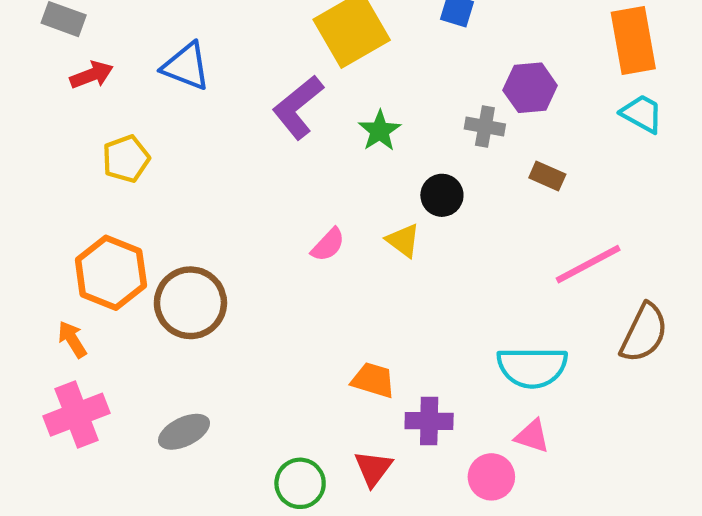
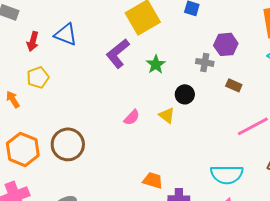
red arrow: (92, 75) -> (33, 41), moved, turned 126
orange hexagon: (111, 273) -> (23, 149), moved
orange arrow: (72, 339) -> (13, 99), moved

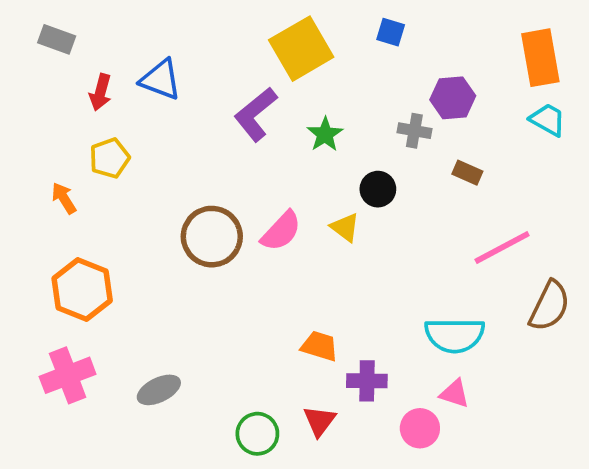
pink semicircle: (132, 117) -> (281, 231), size x1.4
brown circle: (68, 144) -> (212, 237), moved

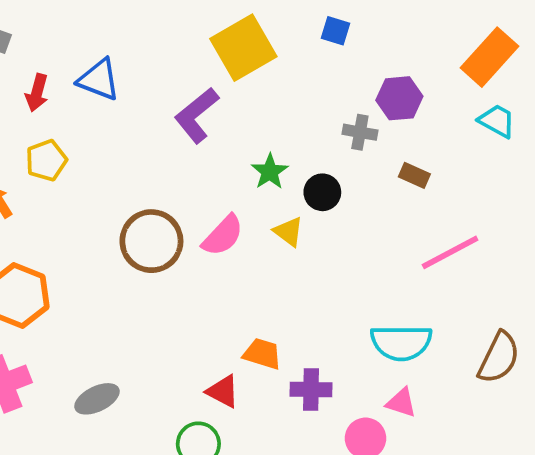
orange rectangle: (540, 58) -> (489, 57), turned 52
green star: (325, 134) -> (270, 172), moved
brown semicircle: (550, 306) -> (499, 358), moved
red triangle: (319, 421) -> (223, 391), moved, turned -39

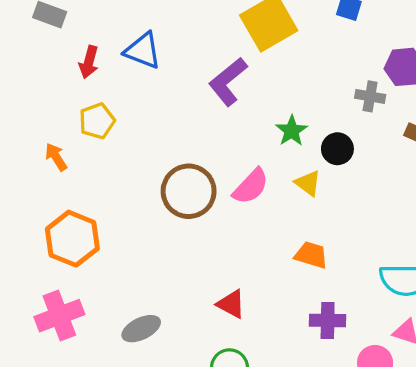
orange trapezoid: (262, 354) -> (311, 255), moved
red triangle: (223, 391) -> (231, 304), moved

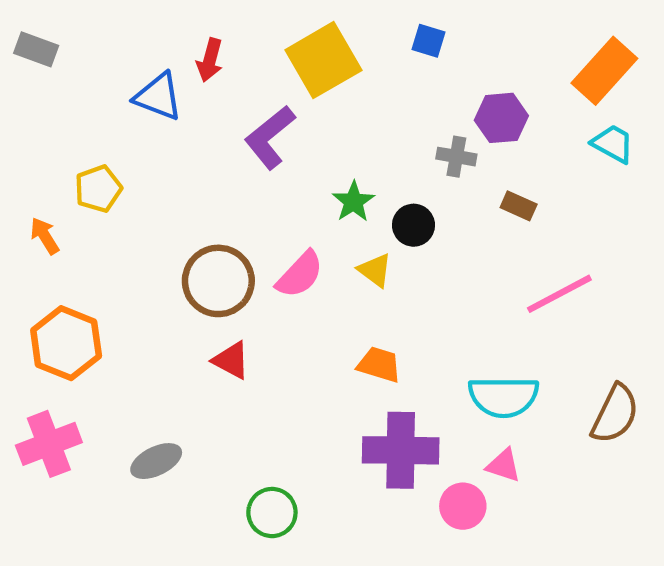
red arrow: (89, 62) -> (210, 60), moved
red triangle: (231, 304) -> (231, 360), moved
purple cross: (328, 320) -> (401, 450), size x1.6

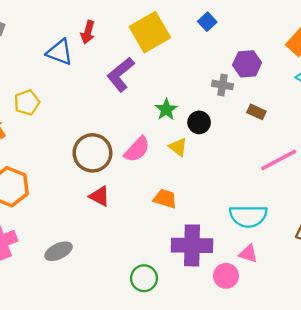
blue square: (428, 41) -> (207, 22), turned 30
orange trapezoid: (379, 365) -> (165, 199), moved
green circle: (272, 513) -> (144, 278), moved

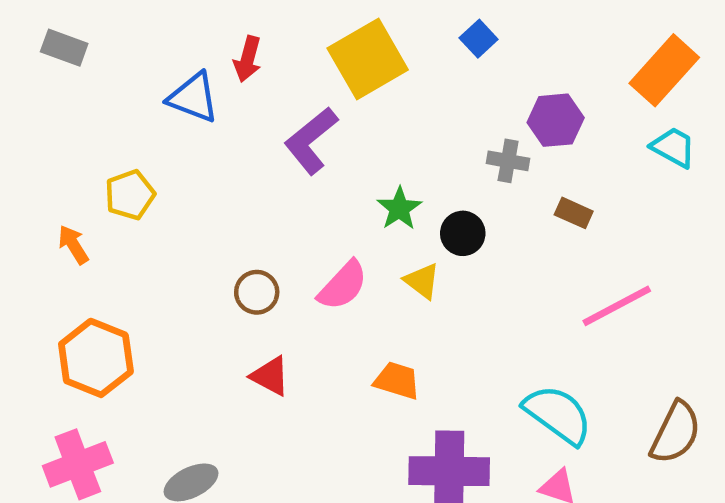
brown circle: (92, 153) -> (257, 292), size x0.6
cyan semicircle: (248, 216) -> (558, 415), turned -144

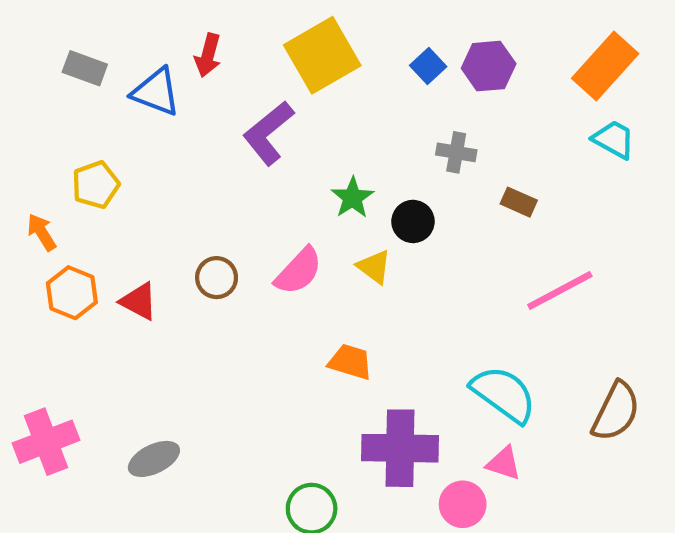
blue square: (479, 39) -> (428, 66), moved
gray rectangle: (64, 48) -> (85, 68), moved
purple hexagon: (556, 120) -> (489, 66), moved
orange hexagon: (96, 358) -> (72, 293), moved, size x0.7
red triangle: (270, 376) -> (139, 301), moved

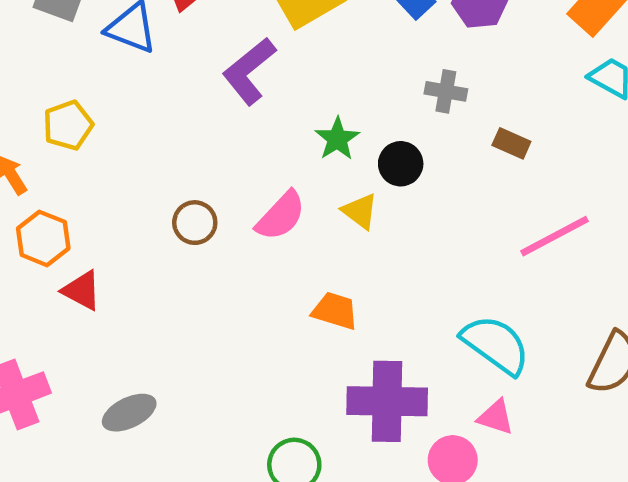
red triangle: (139, 301) -> (82, 290), moved

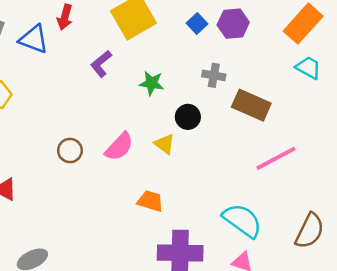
purple L-shape: (249, 71) -> (101, 64), size x0.7
green star: (337, 139) -> (152, 83), moved, turned -30
brown rectangle: (511, 143) -> (251, 105), size x1.8

